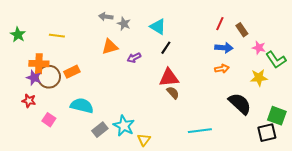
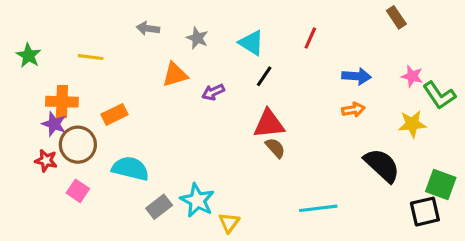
gray arrow: (106, 17) -> (148, 28), moved
red line: (220, 24) -> (310, 38), moved
brown rectangle: (242, 30) -> (396, 17), moved
brown circle: (49, 77) -> (78, 145), moved

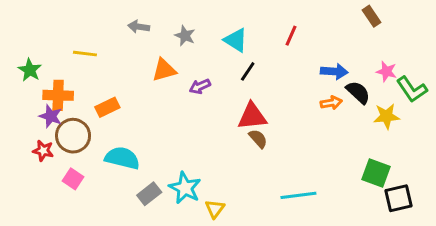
green star: (29, 55) -> (30, 70), moved
black semicircle: (382, 165) -> (358, 92), moved, size x0.7
green square: (441, 184) -> (376, 173), moved

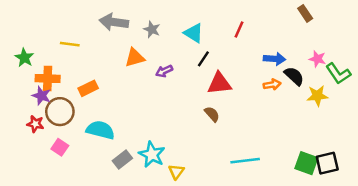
gray arrow: (139, 27) -> (114, 22), size x1.6
red triangle: (252, 116) -> (219, 83), moved
green square: (376, 173) -> (306, 163), moved

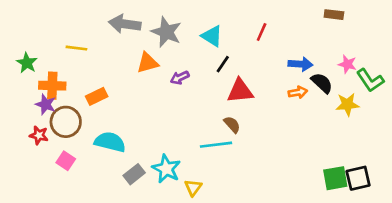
brown rectangle: (305, 13) -> (334, 15), turned -49
gray star: (152, 29) -> (166, 32), size x1.6
cyan line: (245, 161) -> (216, 145), moved
green square: (306, 163) -> (335, 178), turned -30

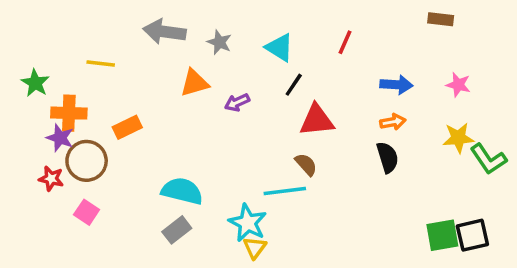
gray star: (166, 32) -> (219, 42), size x0.6
green L-shape: (370, 80) -> (488, 159), moved
black semicircle: (322, 83) -> (387, 157), moved, turned 30
cyan semicircle: (110, 142) -> (182, 191), moved
cyan star: (166, 169) -> (248, 223), moved

